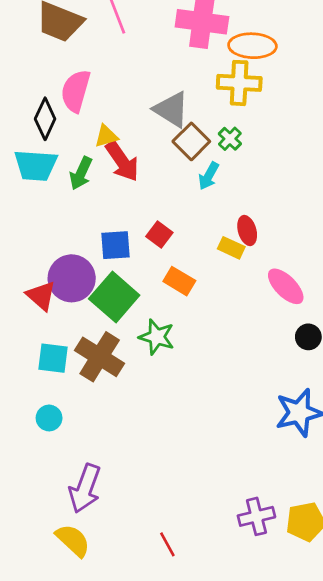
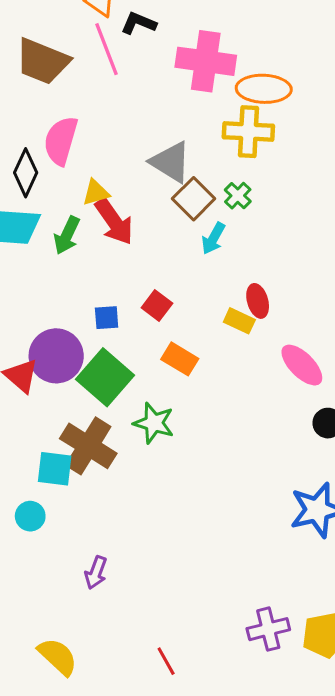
blue square: (116, 245) -> (107, 318), size x0.7
cyan square: (53, 358) -> (55, 469), moved
purple arrow: (85, 488) -> (96, 573), moved, size x0.6

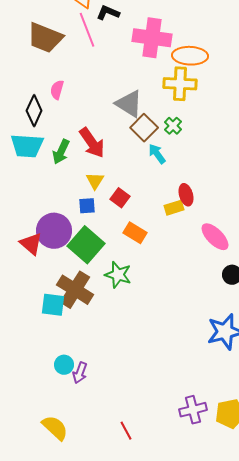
pink semicircle: (61, 141) -> (57, 90), size x0.6
yellow triangle: (96, 193) -> (95, 181), moved, turned -42
cyan arrow: (213, 238) -> (157, 154), turned 115
yellow rectangle: (239, 321) -> (174, 208), turned -42
cyan circle: (30, 516) -> (64, 365), moved

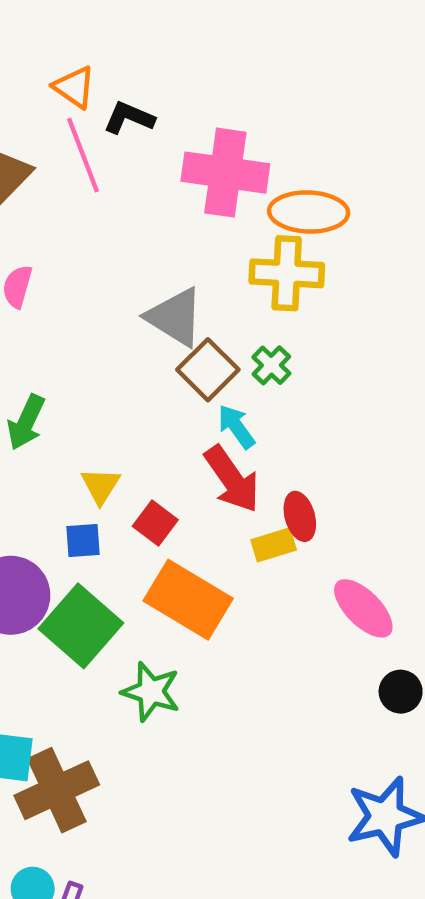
red arrow: (92, 143) -> (232, 479), moved
orange rectangle: (135, 233) -> (188, 600), size x1.6
brown cross: (75, 290) -> (57, 790), moved, turned 33

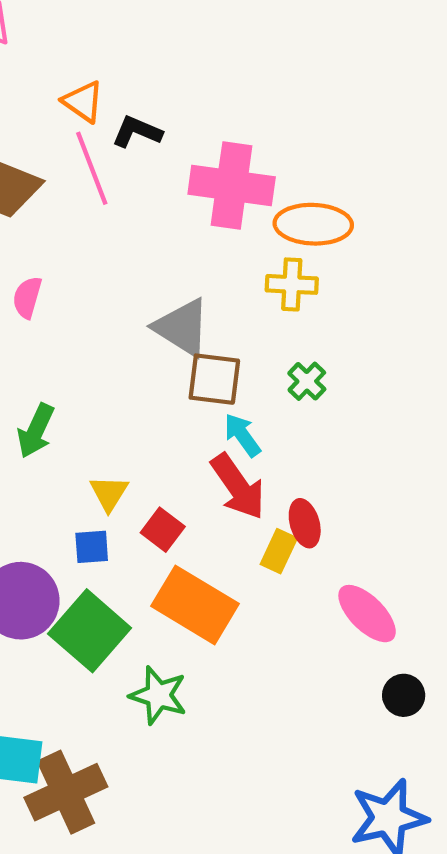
yellow cross: (287, 273) -> (292, 284), size x0.7
green cross: (271, 365) -> (307, 381), moved
brown square: (208, 370) -> (214, 379), turned -38
yellow rectangle: (274, 545) -> (279, 551), turned -48

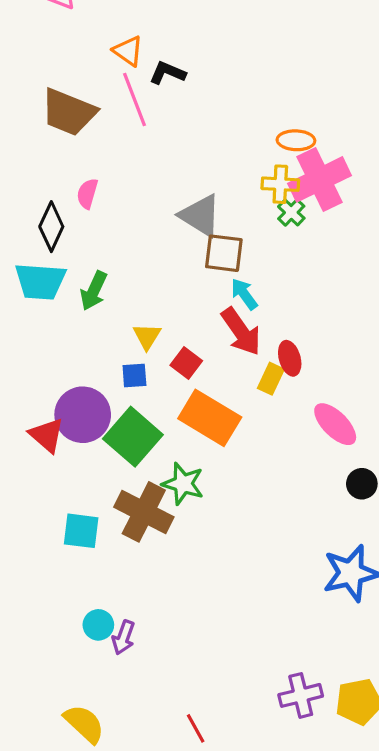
pink cross: (232, 185) -> (319, 179), moved, turned -34
orange ellipse: (313, 224) -> (296, 140), size x0.7
green cross: (307, 381) -> (291, 212), moved
brown cross: (66, 792) -> (144, 512), moved, turned -38

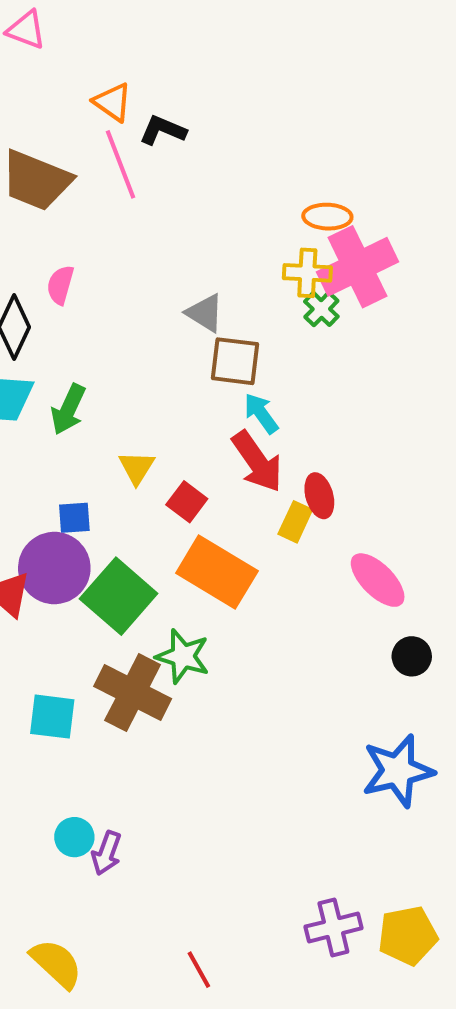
gray triangle: (200, 216) -> (205, 313), size x0.7
blue square: (134, 376) -> (74, 518), moved

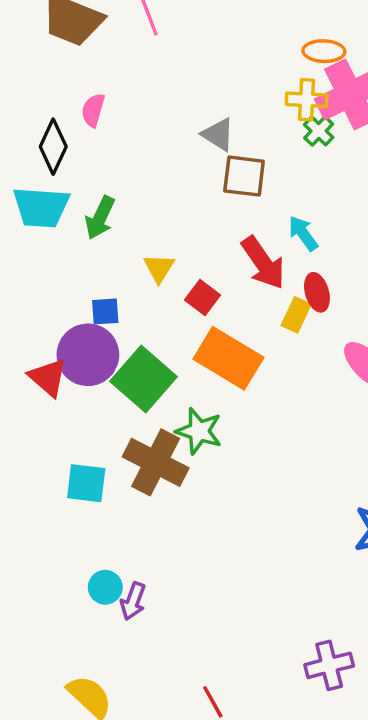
cyan arrow: (261, 413) -> (303, 233), moved

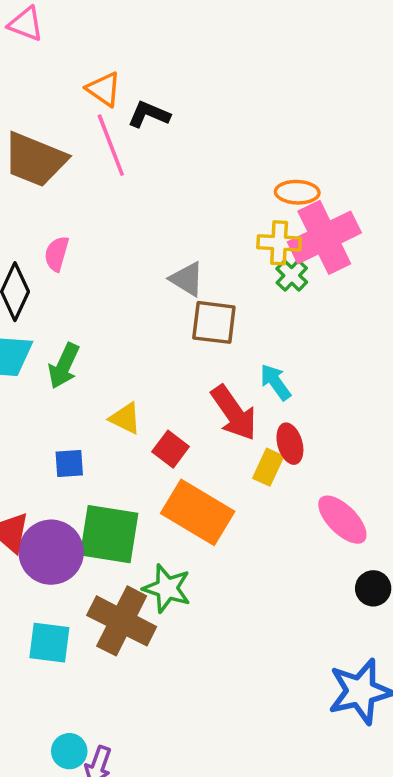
yellow triangle: (159, 268) -> (125, 418), turned -36
purple circle: (88, 355) -> (51, 552), moved
green square: (143, 379) -> (109, 534), turned -32

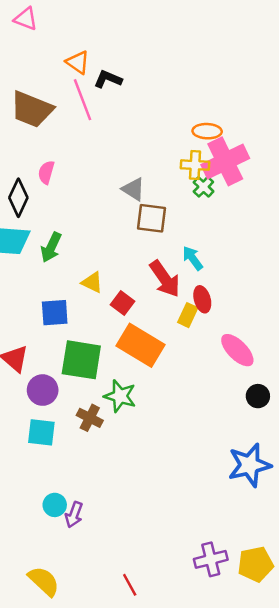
blue square: (69, 464) -> (55, 313), size x1.4
purple circle: (51, 552) -> (43, 390), moved, size x0.7
brown cross: (122, 621) -> (90, 418), size x0.6

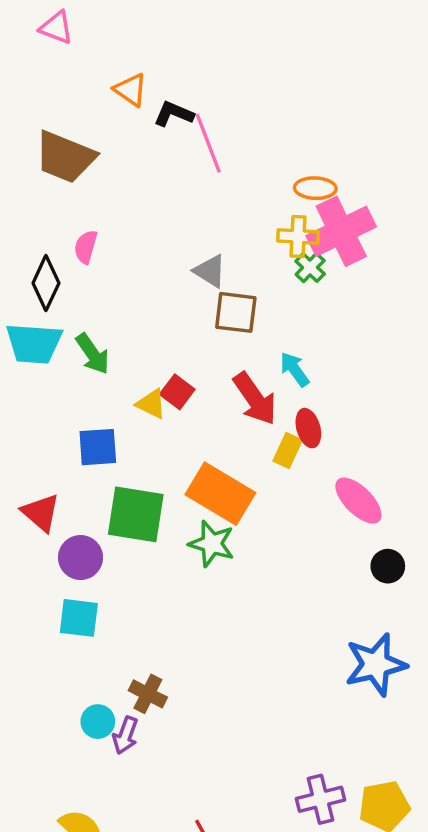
pink line: (83, 100) -> (208, 143), moved
green arrow: (51, 247) -> (93, 354), turned -60
red square: (122, 303) -> (177, 392), moved
green star: (120, 396) -> (212, 544), moved
brown cross: (90, 418) -> (148, 694), moved

